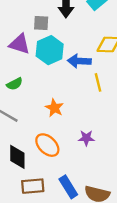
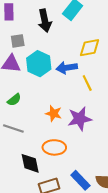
gray square: (41, 23) -> (18, 41), moved
purple star: (86, 138) -> (80, 119), moved, size x1.6
orange ellipse: (47, 145) -> (54, 147), turned -30

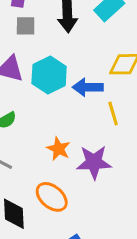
gray square: (18, 41) -> (26, 26), moved
orange ellipse: (54, 147) -> (52, 197), turned 30

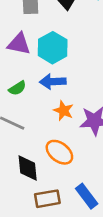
blue arrow: (88, 87) -> (53, 82), moved

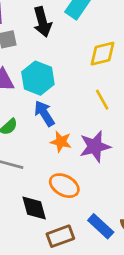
blue arrow: (53, 82) -> (44, 113), turned 70

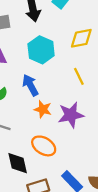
cyan hexagon: (38, 78) -> (41, 50), moved

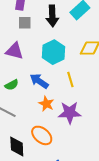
yellow line: (79, 76) -> (70, 80), moved
blue arrow: (30, 85) -> (39, 81), turned -36

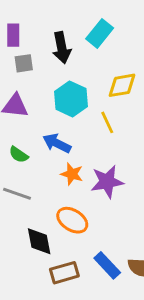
yellow line: (70, 80) -> (107, 122), moved
green semicircle: (12, 85) -> (19, 155), turned 72

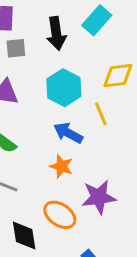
blue arrow: (57, 143) -> (68, 133), moved
purple star: (107, 182) -> (99, 197), moved

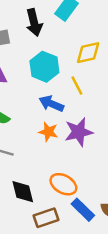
purple star: (99, 197) -> (79, 132), moved
orange ellipse: (60, 215) -> (63, 184), moved

